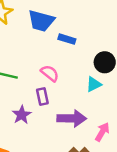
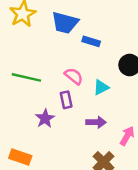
cyan triangle: (94, 84) -> (101, 87), moved
purple arrow: (72, 118) -> (96, 122), size x0.7

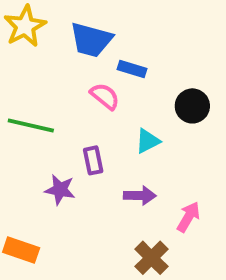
pink semicircle: (74, 76) -> (105, 96), moved
purple star: (45, 118) -> (60, 190), turned -30

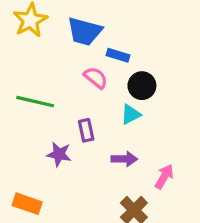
black circle: (192, 106) -> (142, 86), moved

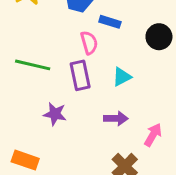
pink semicircle: (96, 78) -> (89, 43), turned 35
black circle: (142, 86) -> (159, 37), moved
purple rectangle: (86, 130) -> (80, 75), moved, size x1.4

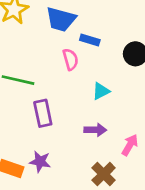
purple rectangle: (80, 75) -> (43, 113), moved
purple star: (55, 114) -> (40, 162), moved

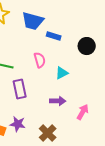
pink semicircle: (70, 59) -> (40, 60), moved
brown cross: (104, 174) -> (48, 133), moved

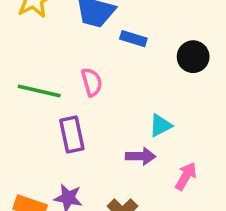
pink semicircle: (40, 60) -> (92, 82), moved
cyan triangle: (62, 73) -> (161, 125), moved

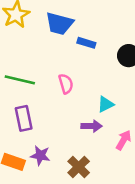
pink semicircle: (92, 82) -> (66, 84), moved
purple rectangle: (72, 135) -> (24, 118), moved

